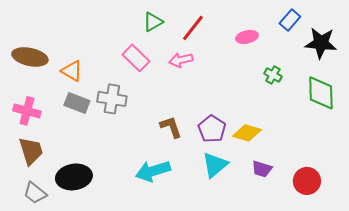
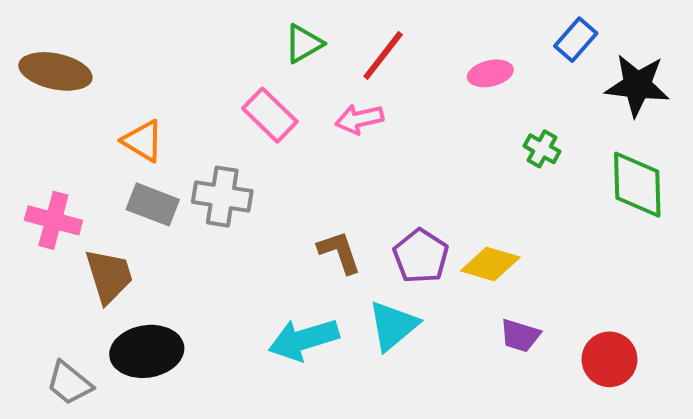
brown ellipse: (30, 57) -> (55, 71), moved
brown trapezoid: (31, 151) -> (109, 276), moved
cyan triangle: (215, 165) -> (393, 326), moved

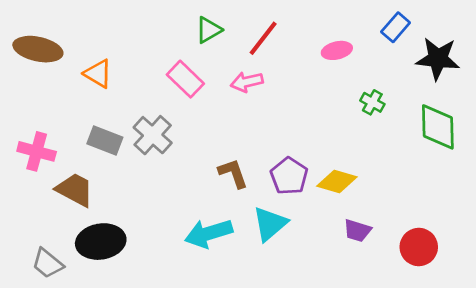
orange triangle: (143, 141) -> (98, 74), moved
gray cross: (222, 197) -> (153, 135), turned 33
brown trapezoid: (109, 276) -> (75, 190), turned -45

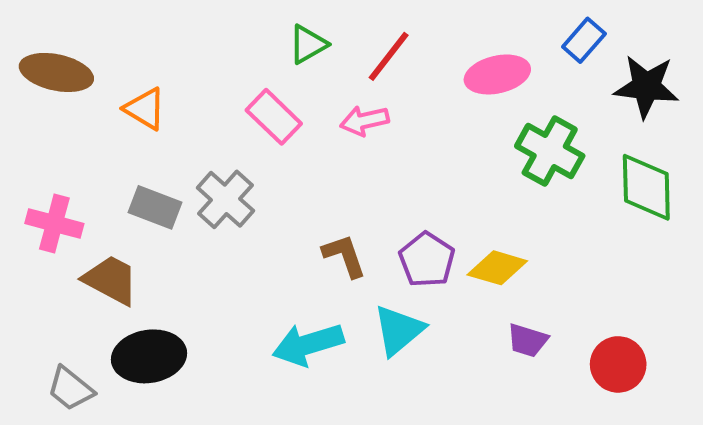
pink ellipse: (337, 50) -> (497, 74), size x1.4
green cross: (372, 102) -> (550, 151), size x1.8

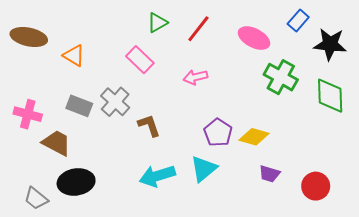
pink ellipse: (497, 74) -> (254, 38), turned 40
pink arrow: (364, 121) -> (195, 77), moved
brown L-shape: (344, 256) -> (149, 125), moved

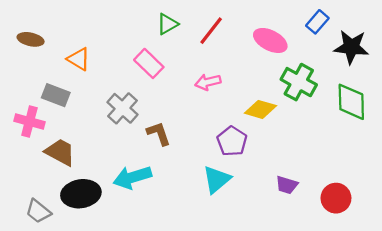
brown ellipse: (29, 37) -> (31, 39), size x0.7
gray rectangle: (79, 106) -> (56, 95), moved
yellow diamond: (254, 137) -> (260, 109), moved
cyan arrow: (157, 176) -> (132, 177), moved

